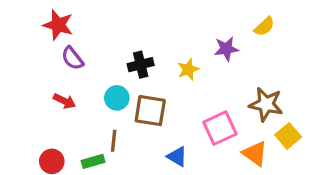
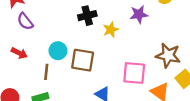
black cross: (141, 65) -> (87, 16), moved
pink square: (220, 128) -> (134, 73), turned 30
brown line: (114, 141) -> (46, 72), moved

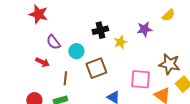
purple semicircle: (25, 21) -> (53, 42), moved
cyan circle: (58, 51) -> (76, 51), moved
brown square: (83, 60) -> (96, 68), turned -30

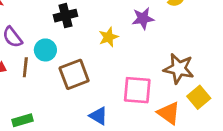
black cross: (100, 30) -> (65, 16), moved
brown line: (65, 78) -> (25, 67), moved

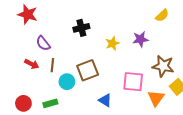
purple star: (143, 18) -> (140, 39), moved
cyan circle: (45, 50) -> (67, 82), moved
orange triangle: (169, 113) -> (156, 98), turned 30

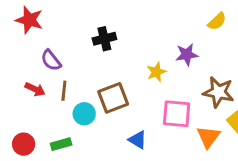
yellow star: (112, 43) -> (156, 72), moved

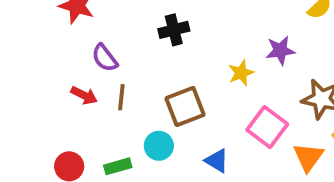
cyan circle: (84, 114) -> (159, 146), moved
pink square: (177, 114) -> (267, 127), turned 32

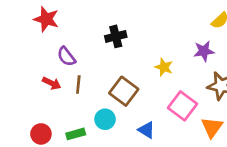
purple star: (280, 50) -> (204, 51), moved
yellow star: (241, 73) -> (164, 67), turned -30
brown square: (185, 107) -> (124, 91), turned -32

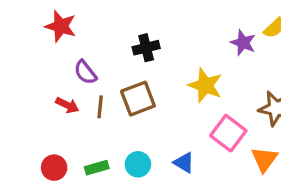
purple star: (204, 51) -> (243, 43), moved, turned 30
yellow star: (164, 67) -> (205, 85), size x1.5
brown square: (124, 91) -> (138, 99), moved, turned 32
cyan circle: (105, 119) -> (138, 164), moved

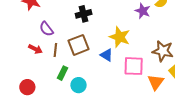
pink square: (228, 133) -> (134, 66), turned -35
blue triangle: (184, 163) -> (107, 55), moved
green rectangle: (97, 168) -> (62, 73), moved, turned -48

